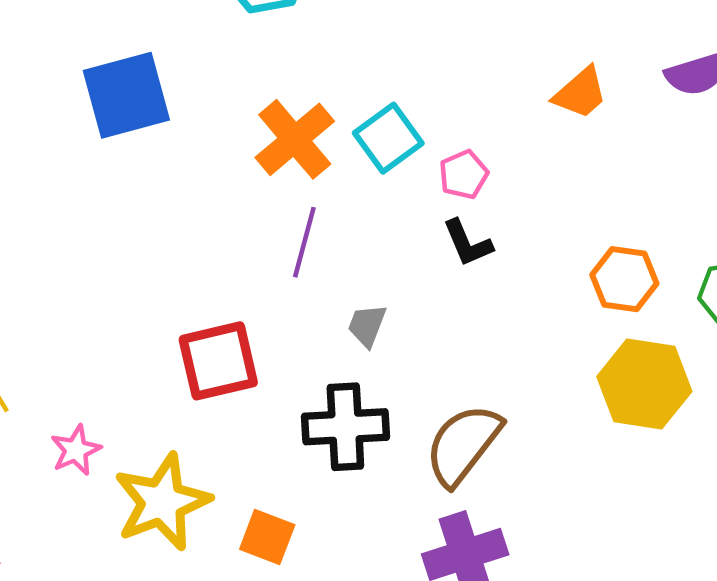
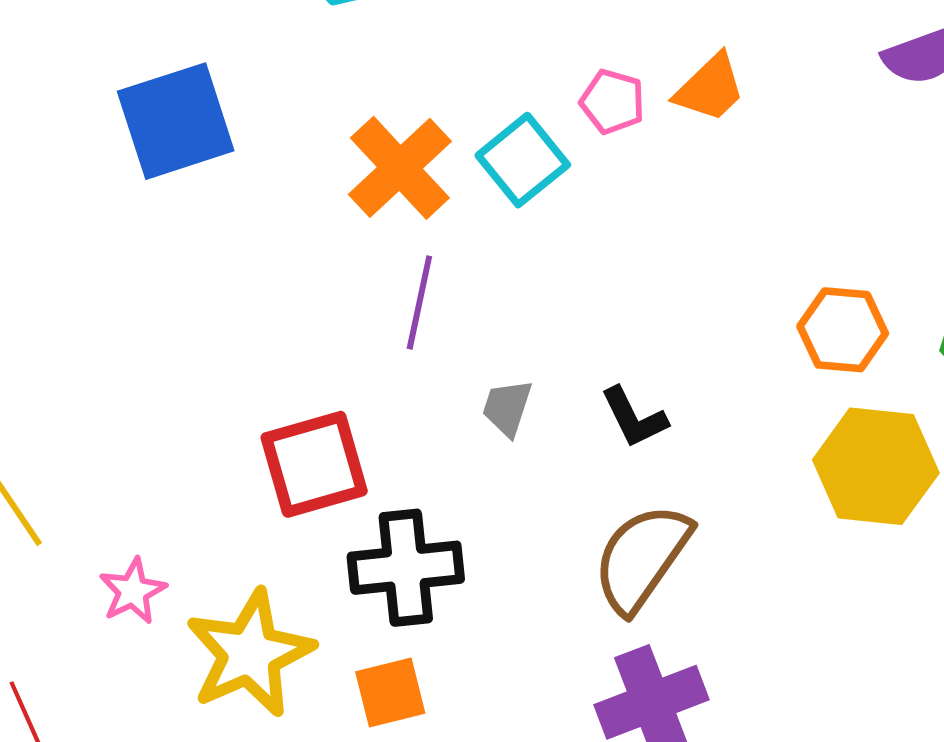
orange trapezoid: (580, 93) -> (710, 88), moved
pink pentagon: (464, 175) -> (613, 102), moved, turned -30
black L-shape: (468, 243) -> (634, 418), moved
black cross: (345, 427) -> (406, 568), moved
orange square: (267, 537) -> (390, 693), turned -32

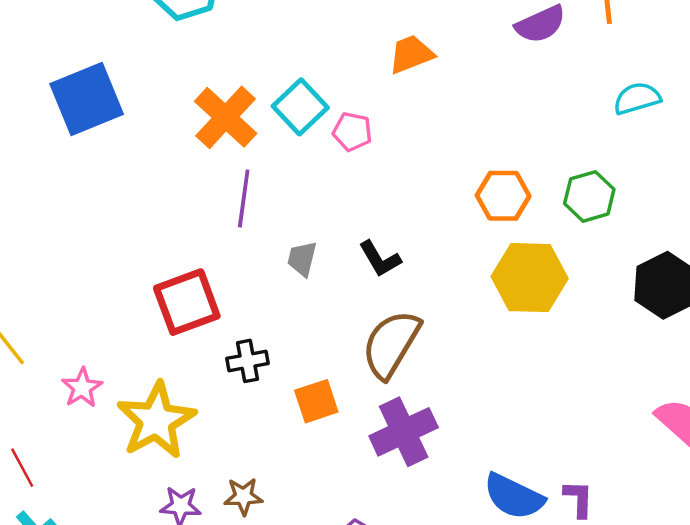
orange trapezoid: (710, 88) -> (411, 54), turned -153
pink pentagon: (613, 102) -> (352, 132), moved
black cross: (406, 568) -> (248, 361), size x0.6
orange square: (390, 693) -> (316, 401), moved

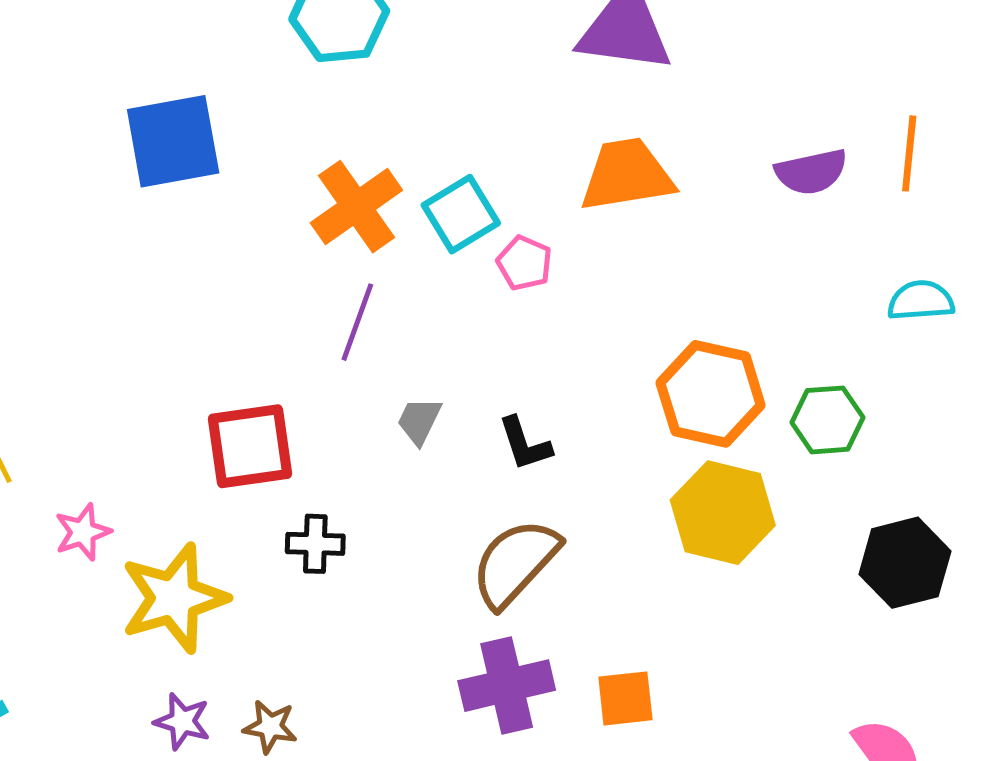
orange trapezoid: (411, 54) -> (627, 175), size x1.5
orange hexagon: (503, 196) -> (711, 394), size x1.4
orange square: (316, 401) -> (625, 698), moved

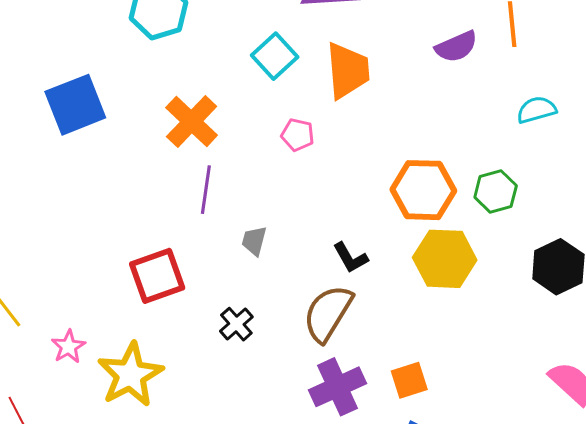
orange trapezoid: (627, 175) -> (348, 71), turned 106
cyan square: (461, 214) -> (275, 56), moved
black L-shape: (525, 444) -> (350, 258), moved
black cross: (315, 544) -> (236, 324), moved, turned -32

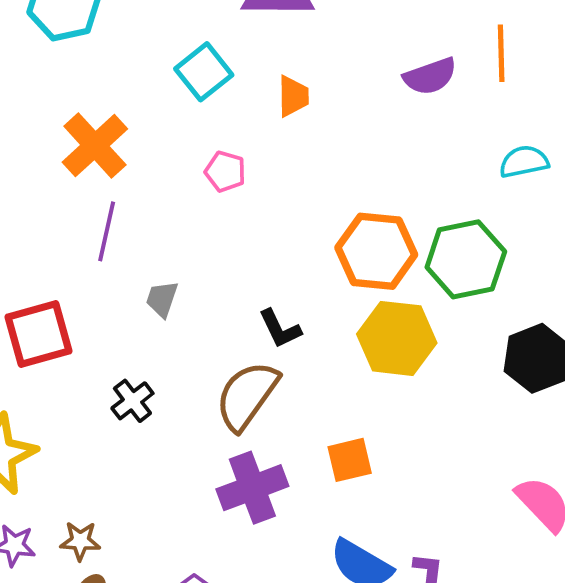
orange trapezoid: (348, 71) -> (293, 96), size x0.6
green hexagon: (496, 192) -> (466, 259), size x1.5
orange square: (409, 380) -> (350, 460), moved

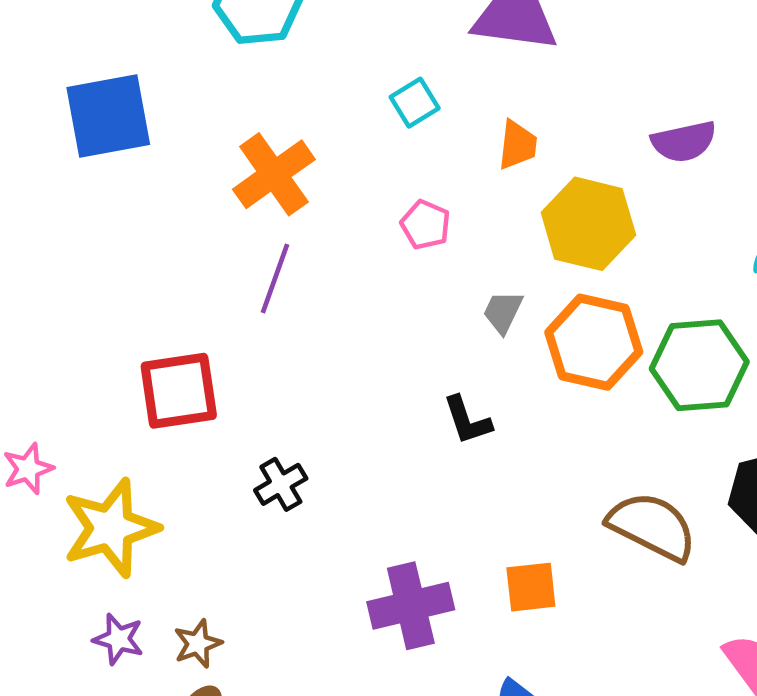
cyan square: (204, 72) -> (415, 103), size x0.7
gray trapezoid: (162, 299) -> (503, 312), moved
yellow hexagon: (397, 338) -> (588, 224), moved
brown semicircle: (247, 396) -> (652, 526), moved, turned 74
brown star: (80, 541) -> (198, 644), turned -30

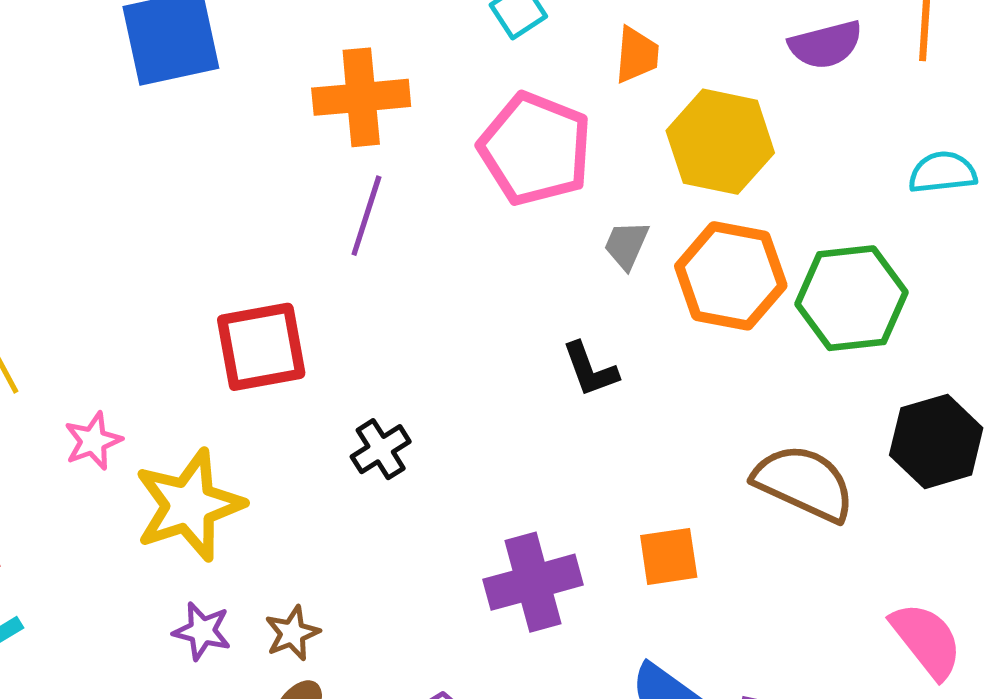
orange cross: (274, 174) -> (361, 97), turned 32
pink pentagon: (425, 225) -> (535, 149), size x2.0

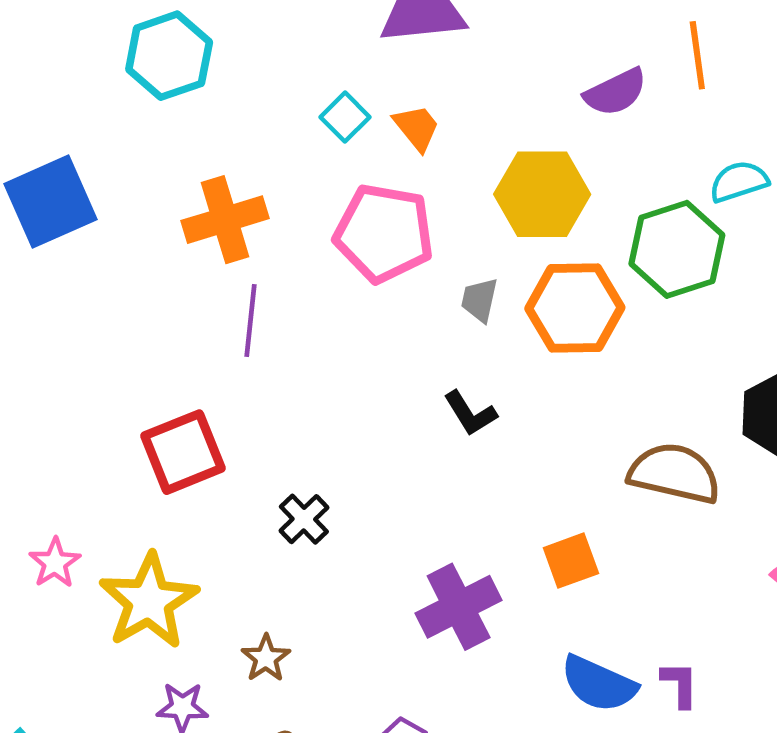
orange trapezoid: (637, 55) -> (417, 128), moved, turned -32
green hexagon: (851, 298) -> (677, 249), moved
brown star: (292, 633) -> (266, 658), moved

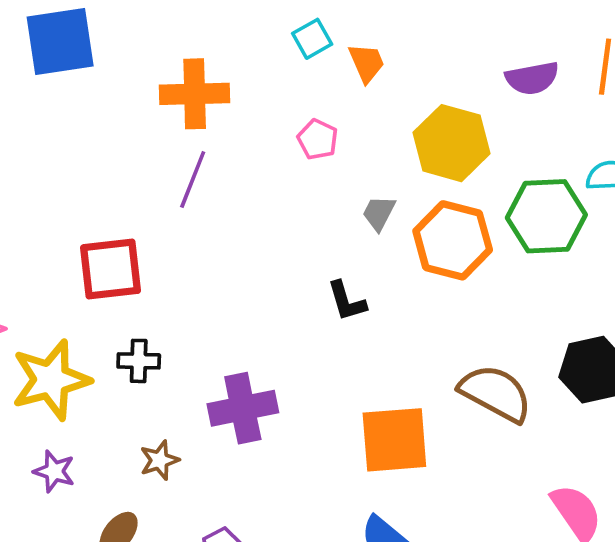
pink pentagon: (384, 233) -> (318, 139), size x0.5
black cross: (304, 519) -> (139, 361), moved, turned 30
orange square: (571, 561) -> (394, 440), size x1.6
purple cross: (459, 607) -> (243, 408), moved
brown star: (266, 658) -> (159, 460), moved

